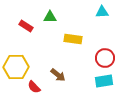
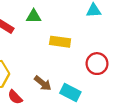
cyan rectangle: (104, 81) -> (70, 92), moved, turned 36

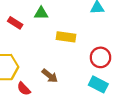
cyan rectangle: (70, 92) -> (98, 84), moved

